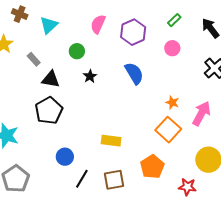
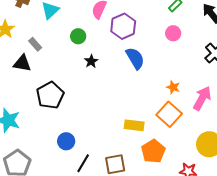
purple hexagon: (133, 32) -> (123, 26), moved
black triangle: (51, 79) -> (22, 63), moved
yellow rectangle: (111, 141) -> (134, 125), moved

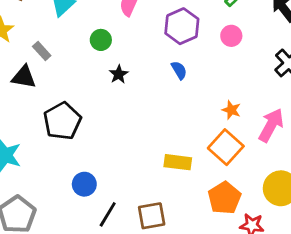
purple hexagon: (123, 26) -> (182, 26), moved
blue semicircle: (135, 58) -> (179, 70), size x0.6
orange pentagon: (153, 151) -> (224, 198), moved

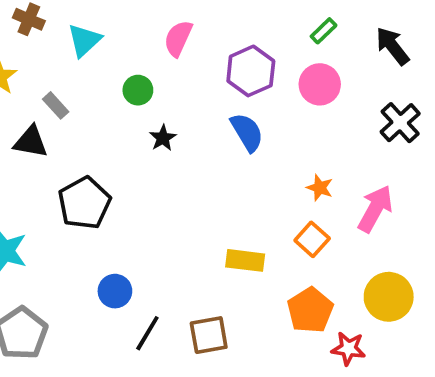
pink circle: (231, 36) -> (320, 84), size x1.4
blue semicircle: (179, 70) -> (247, 132), size x1.5
orange square: (226, 147) -> (312, 239), size x0.7

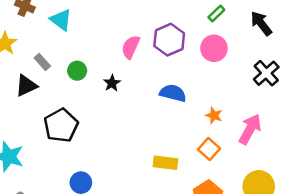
pink semicircle: (178, 38) -> (131, 47), moved
cyan triangle: (84, 40) -> (61, 20), turned -40
green circle: (138, 90) -> (77, 71), moved
blue semicircle: (247, 132) -> (173, 93), moved, turned -45
black triangle: (31, 142) -> (26, 86), turned -35

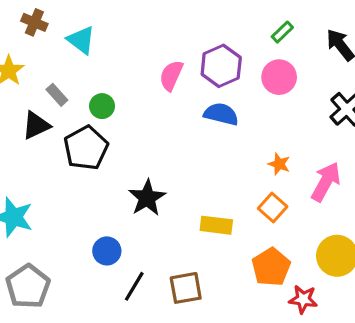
black star: (112, 83) -> (147, 198), moved, size x1.6
blue semicircle: (173, 93) -> (221, 114), moved
black pentagon: (61, 125) -> (86, 148), moved

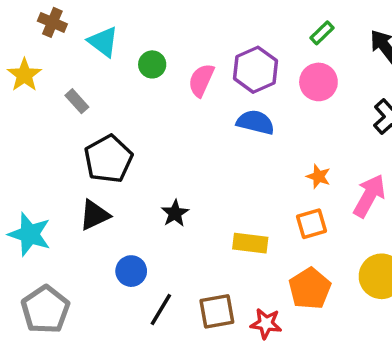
green circle: (102, 106) -> (152, 64), moved
black triangle: (36, 125) -> (94, 215), moved
black star: (147, 198) -> (175, 213), size x0.7
orange square: (273, 207) -> (311, 224), turned 32
red star: (303, 299) -> (266, 324), moved

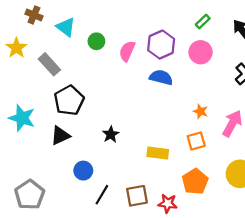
gray rectangle: (77, 101) -> (49, 64), size x1.5
cyan star: (30, 234) -> (22, 118), moved

